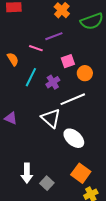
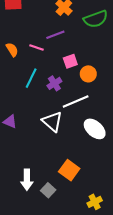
orange semicircle: (13, 59) -> (12, 50), moved
white ellipse: (74, 138) -> (95, 129), moved
orange square: (81, 173) -> (69, 170), moved

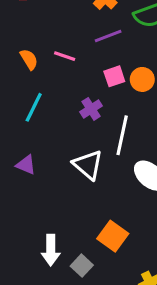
purple line: (55, 35) -> (108, 36), moved
orange circle: (88, 74) -> (142, 79), moved
cyan line: (31, 78) -> (34, 107), moved
white line: (76, 101) -> (122, 135), turned -55

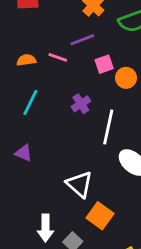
purple line: (108, 36) -> (82, 40), moved
orange semicircle: (29, 59) -> (26, 60), turned -66
pink square: (114, 76) -> (104, 64), moved
white triangle: (88, 165) -> (80, 184), moved

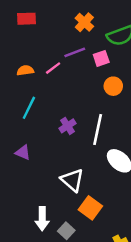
pink line: (58, 57) -> (53, 68), turned -56
pink square: (104, 64) -> (101, 58), moved
purple cross: (81, 104) -> (67, 126), moved

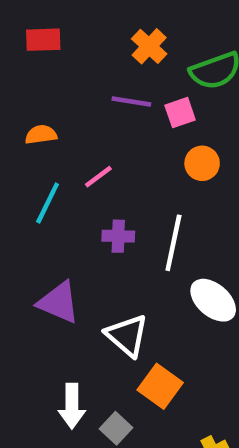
purple line: (75, 52) -> (131, 102), turned 30
pink line: (53, 68) -> (98, 177), moved
purple cross: (67, 126) -> (118, 236), turned 35
purple triangle: (23, 152) -> (59, 302), moved, size x1.5

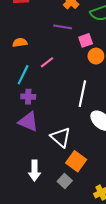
pink square: (180, 113) -> (86, 40), moved
purple cross: (118, 236) -> (28, 97), moved
gray square: (116, 428) -> (65, 181), moved

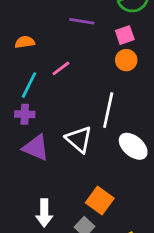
pink square: (86, 40) -> (125, 35), moved
purple cross: (28, 97) -> (25, 114), moved
white triangle: (61, 137) -> (79, 139), moved

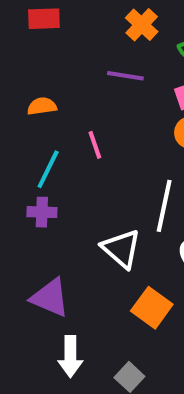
pink line: (61, 68) -> (95, 145), turned -72
purple triangle: (36, 148) -> (50, 298), moved
orange square: (100, 200) -> (152, 308), moved

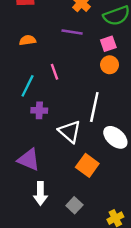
orange semicircle: (42, 106) -> (28, 40), moved
purple cross: (42, 212) -> (39, 110), moved

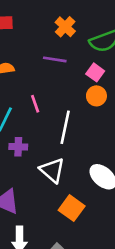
pink square: (108, 44) -> (95, 72), turned -35
white line: (94, 107) -> (65, 127), moved

